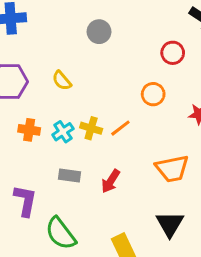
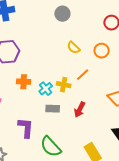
yellow semicircle: (62, 81) -> (74, 48), moved
yellow cross: (91, 128) -> (64, 85), moved
cyan cross: (63, 132) -> (46, 89), moved

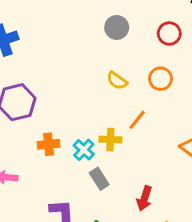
gray circle: (62, 14) -> (117, 27), moved
gray rectangle: (53, 109) -> (99, 179), turned 64
red arrow: (80, 110) -> (144, 198), moved

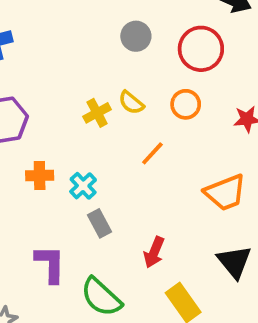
red circle: (169, 34) -> (201, 49), size x1.5
yellow cross: (110, 140) -> (97, 113), moved, turned -35

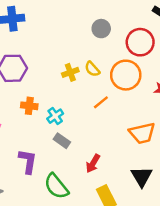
orange circle: (186, 104) -> (126, 75), size x1.6
gray rectangle: (100, 223) -> (62, 141), turned -35

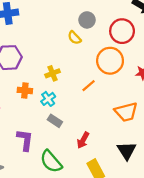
yellow semicircle: (92, 69) -> (74, 38), moved
yellow cross: (70, 72) -> (53, 73), moved

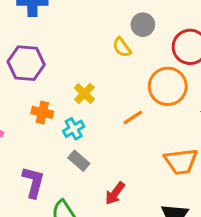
yellow cross: (53, 73) -> (84, 93), turned -32

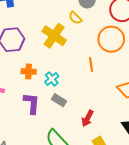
yellow cross: (84, 93) -> (54, 36), moved, size x1.6
orange line: (133, 117) -> (91, 64), turned -56
purple L-shape: (33, 182) -> (32, 103), moved

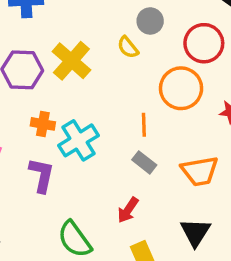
yellow cross: (54, 36) -> (71, 61), moved
cyan cross: (52, 79) -> (78, 140), size x1.6
gray rectangle: (59, 100) -> (144, 162), moved

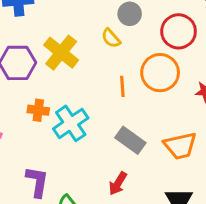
orange line: (144, 125) -> (122, 86), moved
gray rectangle: (144, 162) -> (130, 140), size x1.4
purple L-shape: (42, 175) -> (37, 182), moved

